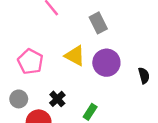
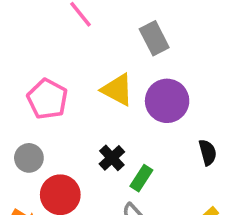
black semicircle: (144, 76) -> (208, 152), moved
black cross: (57, 99) -> (112, 158), moved

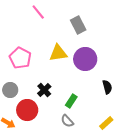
yellow triangle: (117, 90) -> (58, 53), turned -36
black cross: (112, 158) -> (44, 90), moved

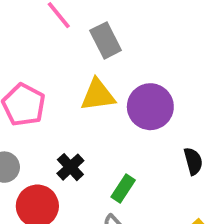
gray rectangle: (78, 25) -> (106, 40), moved

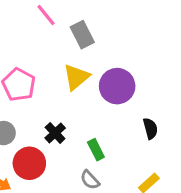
yellow triangle: (98, 95) -> (76, 77), turned -32
green rectangle: (123, 189) -> (96, 150), turned -60

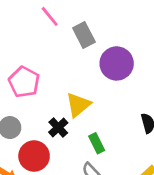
yellow triangle: (76, 77) -> (78, 105), moved
purple circle: (117, 86) -> (117, 63), moved

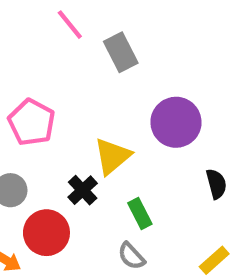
purple circle: (117, 63) -> (176, 122), moved

